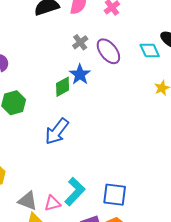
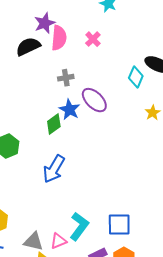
gray cross: (80, 42) -> (66, 78), turned 35
purple ellipse: (108, 51) -> (94, 100), moved
cyan diamond: (150, 51) -> (136, 77), turned 55

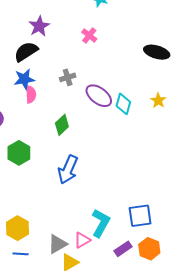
pink semicircle: (59, 38) -> (31, 94), moved, size x0.7
cyan diamond: (136, 77) -> (123, 104), moved
blue star: (70, 110) -> (24, 79), moved, turned -30
gray triangle: (34, 241) -> (57, 244), turned -35

